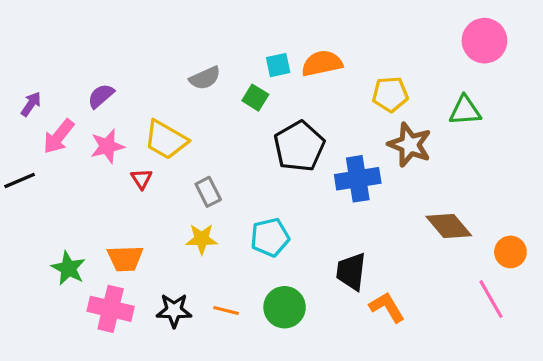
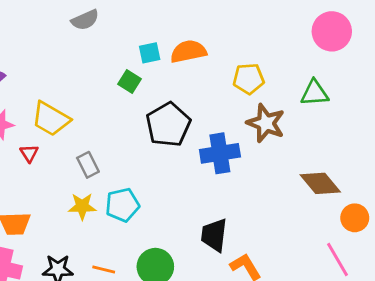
gray semicircle: (205, 78) -> (85, 20), moved
brown diamond: (449, 226) -> (320, 183), moved
cyan pentagon: (270, 237) -> (122, 205), moved

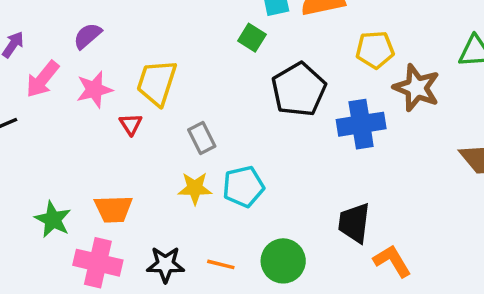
yellow pentagon: (249, 79) -> (375, 50), moved
yellow trapezoid: (51, 119) -> (157, 83), turned 78

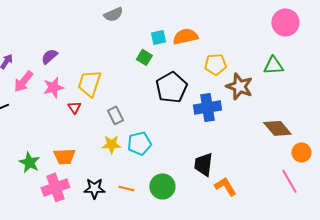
pink cross: (98, 263) -> (55, 187), turned -32

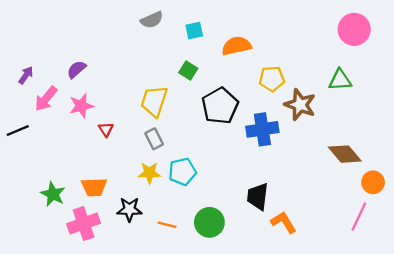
cyan square: (158, 37) -> (194, 31), moved
yellow trapezoid: (89, 83) -> (154, 101), moved
pink line: (289, 181) -> (359, 216), turned 55
black star: (94, 188) -> (129, 209), moved

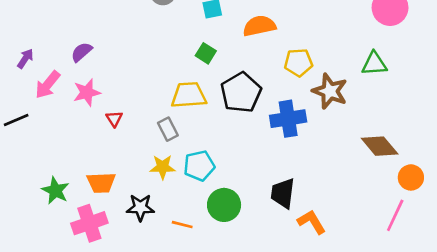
yellow trapezoid: (154, 101) -> (189, 95), moved, turned 68
green circle: (209, 222) -> (224, 205), moved

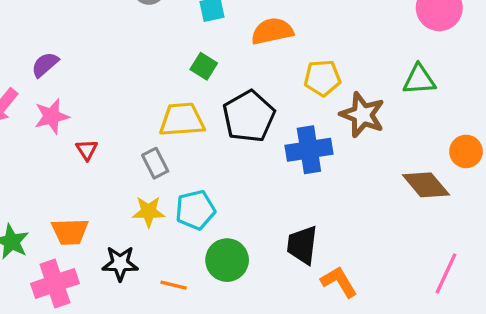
orange circle: (411, 177) -> (466, 151), moved

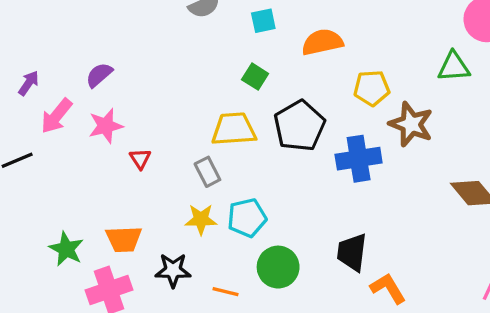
green triangle: (419, 80) -> (454, 67), moved

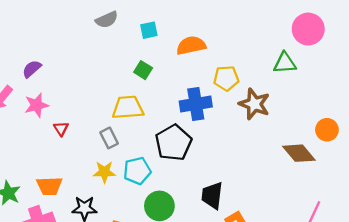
black pentagon: (299, 126) -> (173, 143), moved
blue cross: (359, 159) -> (196, 104), moved

